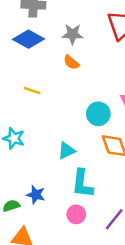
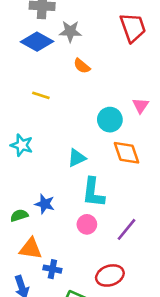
gray star: (73, 34) -> (70, 31), moved

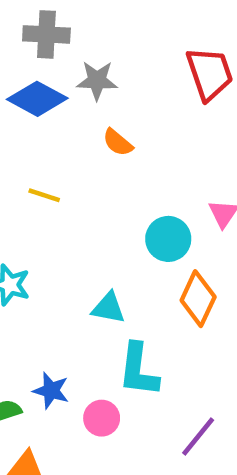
orange diamond: (126, 153) -> (198, 299), turned 44
cyan triangle: (77, 158) -> (109, 308), turned 36
pink circle: (87, 224) -> (102, 418), moved

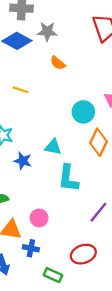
blue star: (51, 391) -> (23, 161), moved
pink circle: (102, 418) -> (39, 218), moved

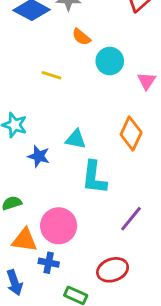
yellow line: (20, 90) -> (52, 75), moved
cyan circle: (83, 112) -> (110, 61), moved
pink circle: (39, 218) -> (59, 226), size x1.6

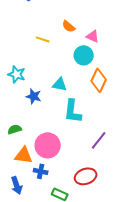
orange semicircle: (81, 37) -> (69, 26), moved
cyan circle: (110, 61) -> (84, 55), moved
pink triangle: (147, 81) -> (93, 36), moved, turned -40

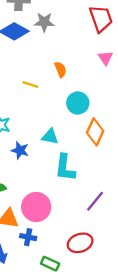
orange semicircle: (69, 26) -> (60, 69), turned -152
pink triangle: (93, 36) -> (106, 58), moved, turned 32

